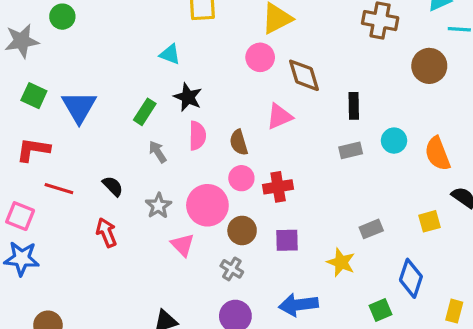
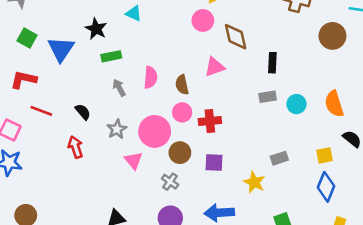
black star: (188, 97) -> (96, 29), moved
green rectangle: (145, 112) -> (111, 56), turned 42
cyan circle: (394, 141) -> (296, 104), moved
blue diamond: (411, 278) -> (326, 187), moved

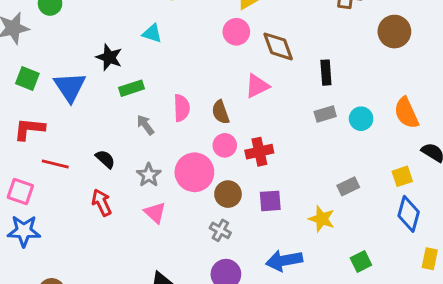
pink triangle: (133, 161) -> (155, 213), moved

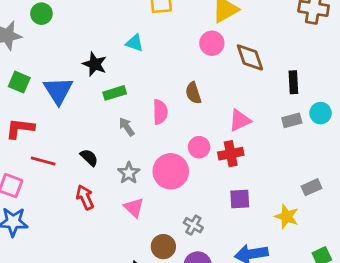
pink triangle: (257, 86) -> (240, 120), moved
brown semicircle: (221, 112) -> (193, 93), moved
cyan circle: (361, 119) -> (321, 113), moved
brown circle: (228, 194) -> (163, 247), moved

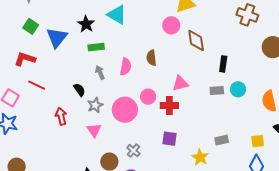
cyan triangle: (135, 43) -> (117, 15), size x1.5
black semicircle: (89, 158) -> (79, 90), moved

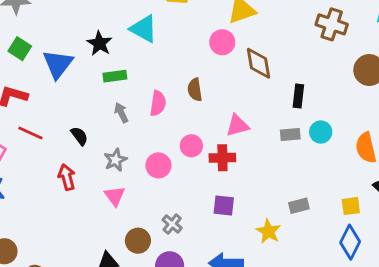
black semicircle: (79, 90) -> (79, 136), moved
pink circle: (125, 110) -> (158, 165), size x0.7

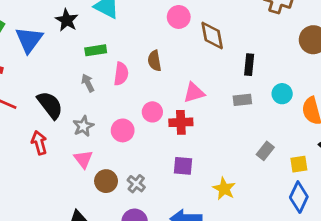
green rectangle: (115, 76) -> (96, 50), moved
cyan circle: (321, 132) -> (282, 94), moved
black semicircle: (79, 136) -> (50, 105), size x1.6
gray rectangle: (299, 206) -> (265, 151), moved, turned -36
brown circle: (138, 241) -> (106, 181), moved

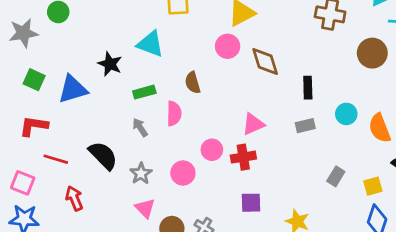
blue triangle: (29, 40) -> (73, 89), turned 44
brown semicircle: (155, 61) -> (193, 83), moved
red arrow: (39, 143) -> (74, 198), moved

